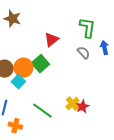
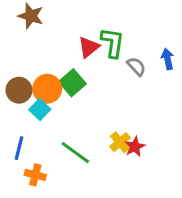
green L-shape: (87, 28) -> (113, 43), moved

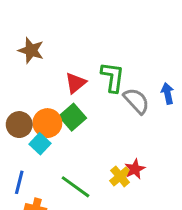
red triangle: (89, 47) -> (76, 83), moved
gray semicircle: (136, 66) -> (136, 101), size x1.4
red star: (135, 147) -> (135, 169), moved

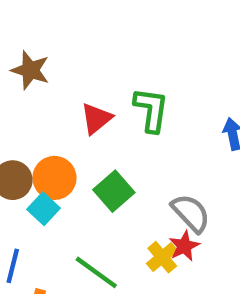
gray semicircle: (136, 101) -> (191, 213), moved
green square: (73, 117) -> (114, 191), moved

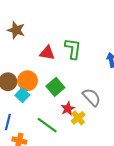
red triangle: (96, 119) -> (47, 53), turned 49
red star: (184, 246) -> (68, 109), moved

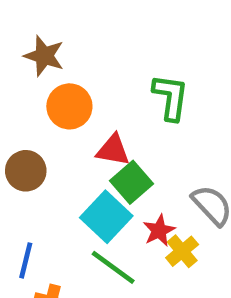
red triangle: (47, 53) -> (113, 150), moved
orange circle: (28, 81) -> (69, 106), moved
cyan square: (22, 95) -> (106, 217), moved, size x1.5

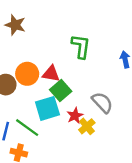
orange circle: (69, 106) -> (27, 74), moved
cyan square: (106, 217) -> (47, 108), turned 30
green line: (113, 267) -> (27, 128), moved

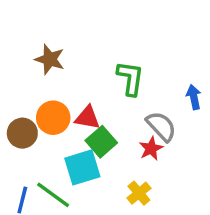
brown star: (15, 25) -> (50, 59), moved
gray semicircle: (102, 102) -> (161, 126), moved
red star: (75, 116) -> (151, 149), moved

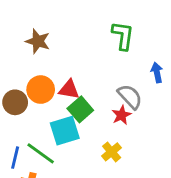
green L-shape: (130, 78) -> (123, 36), moved

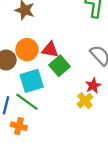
red star: (121, 115) -> (93, 86), moved
cyan square: (65, 131) -> (32, 81), moved

